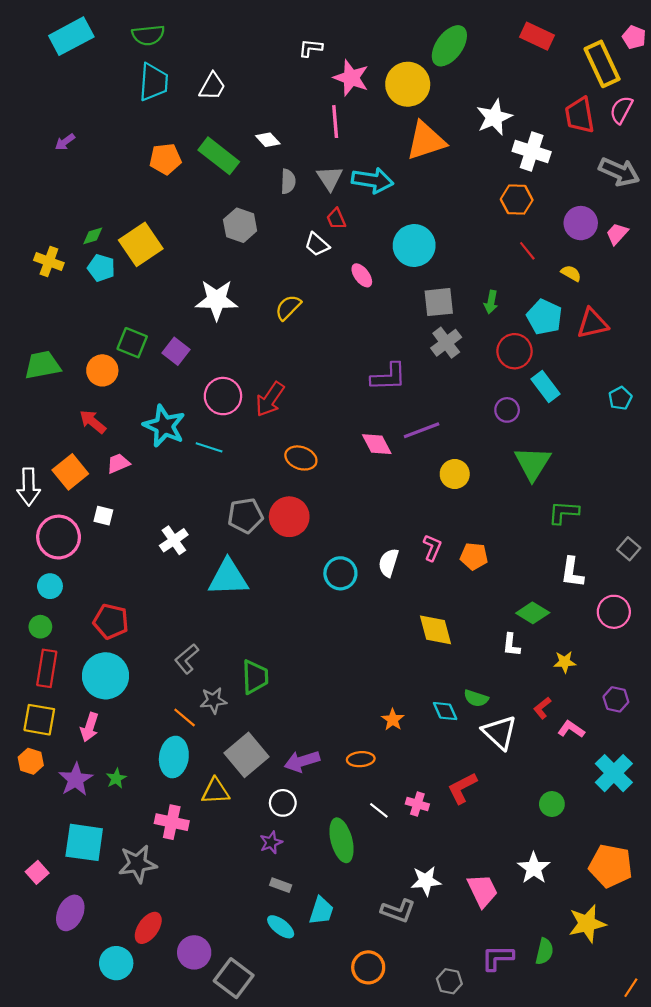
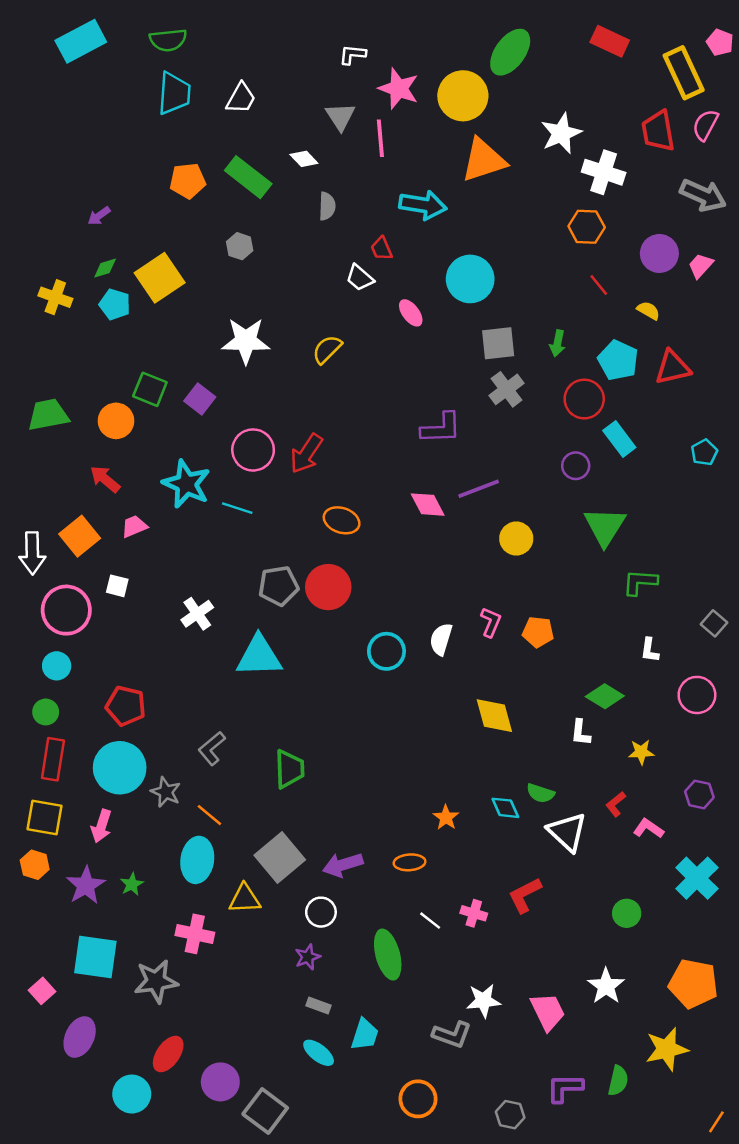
purple arrow: (65, 142) -> (99, 216), moved
gray triangle: (330, 178) -> (340, 116), moved
gray hexagon: (240, 225) -> (240, 246), moved, size x0.7
white L-shape: (572, 572) -> (650, 650), size x0.7
gray star: (213, 700) -> (166, 792), moved, turned 30

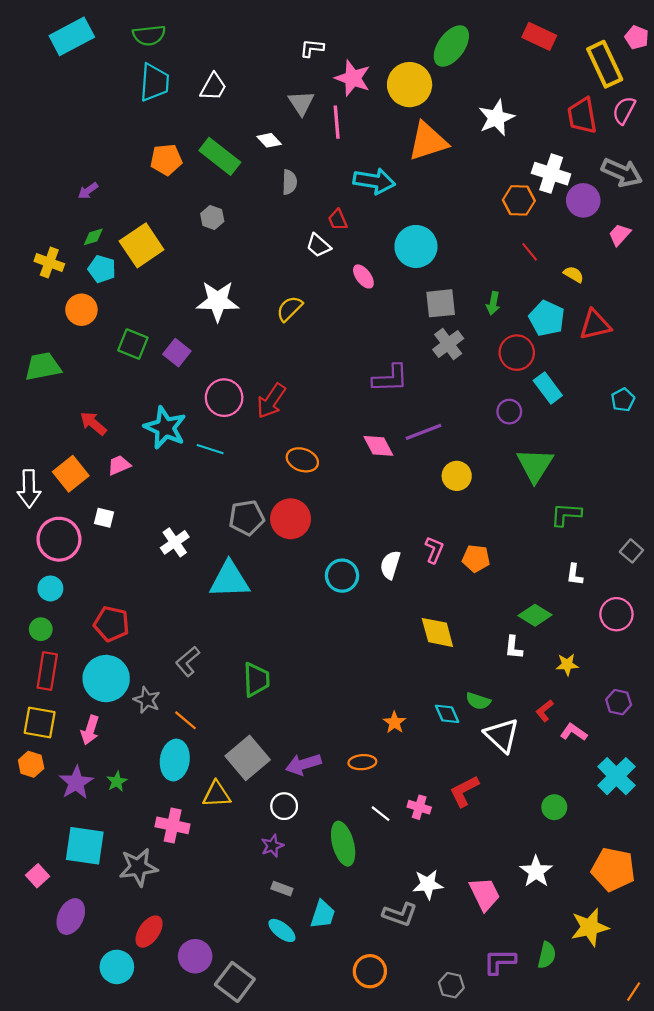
white cross: (604, 172) -> (551, 174), moved
purple circle: (659, 253) -> (583, 200), moved
orange circle: (116, 421) -> (81, 310), moved

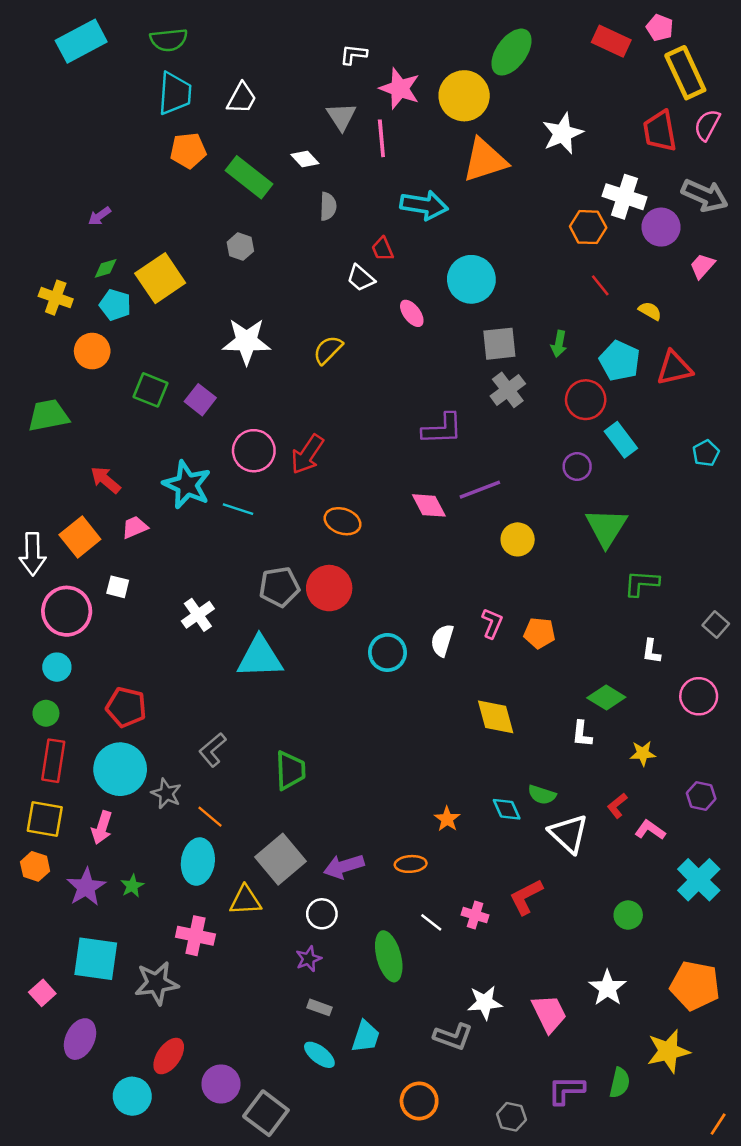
pink pentagon: (637, 37) -> (660, 28), moved
orange pentagon: (166, 160) -> (188, 150), moved

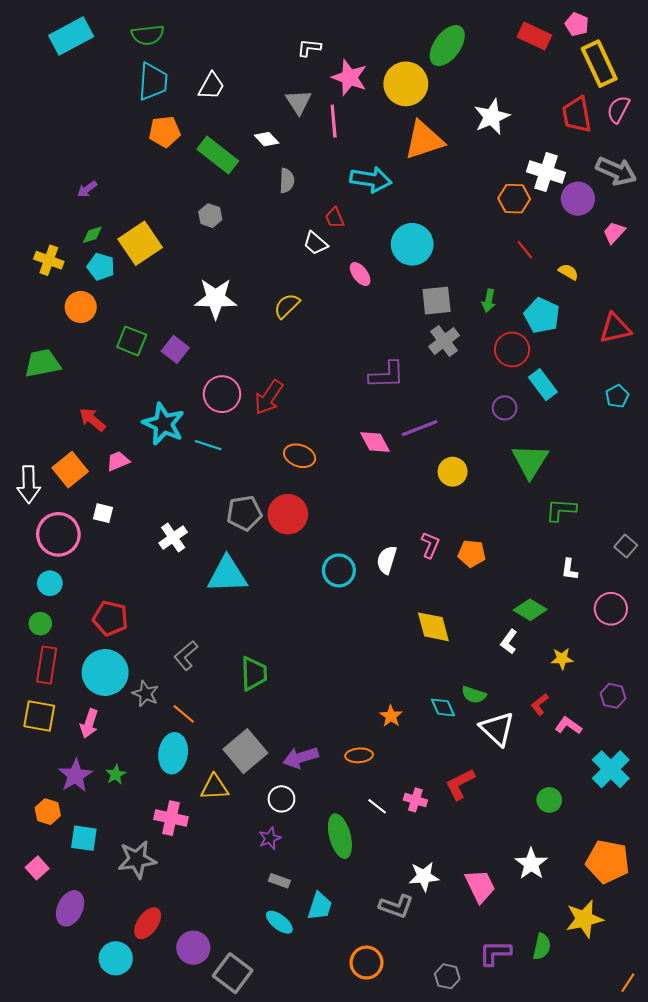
red triangle: (674, 368) -> (615, 328), moved
white L-shape: (582, 734) -> (509, 642), turned 30
orange hexagon: (35, 866) -> (48, 812), moved
cyan square: (96, 959) -> (84, 838), size x0.7

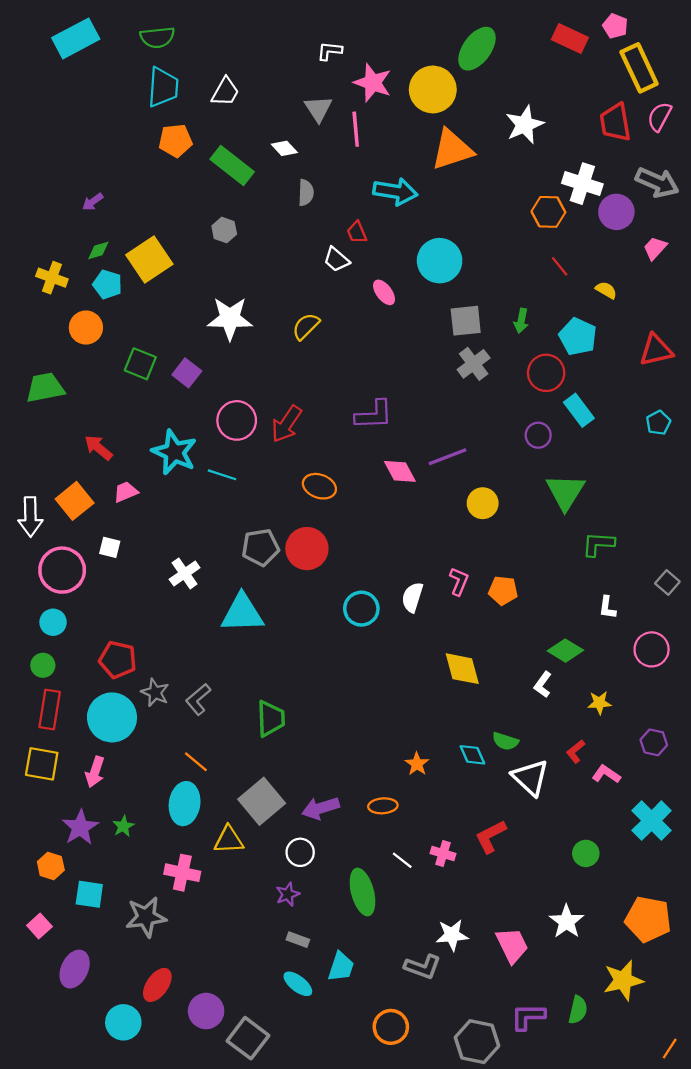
purple L-shape: (387, 375) -> (374, 415), moved
gray star: (145, 694) -> (155, 692), moved
gray hexagon: (447, 976) -> (477, 1042), size x1.6

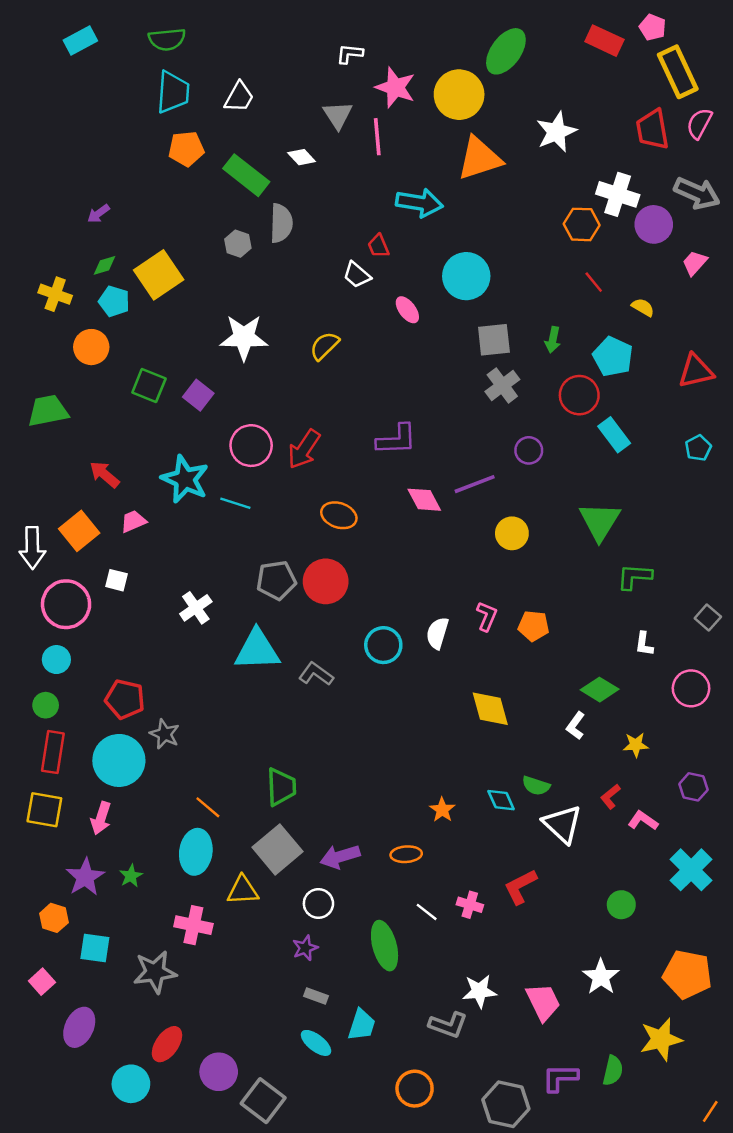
cyan rectangle: (76, 38) -> (80, 41), size x0.7
gray semicircle: (306, 193) -> (281, 223), moved, size x1.4
purple circle: (538, 435) -> (529, 450), moved
gray L-shape: (198, 699) -> (316, 674), moved, turned 76
green trapezoid: (271, 719) -> (281, 787), moved

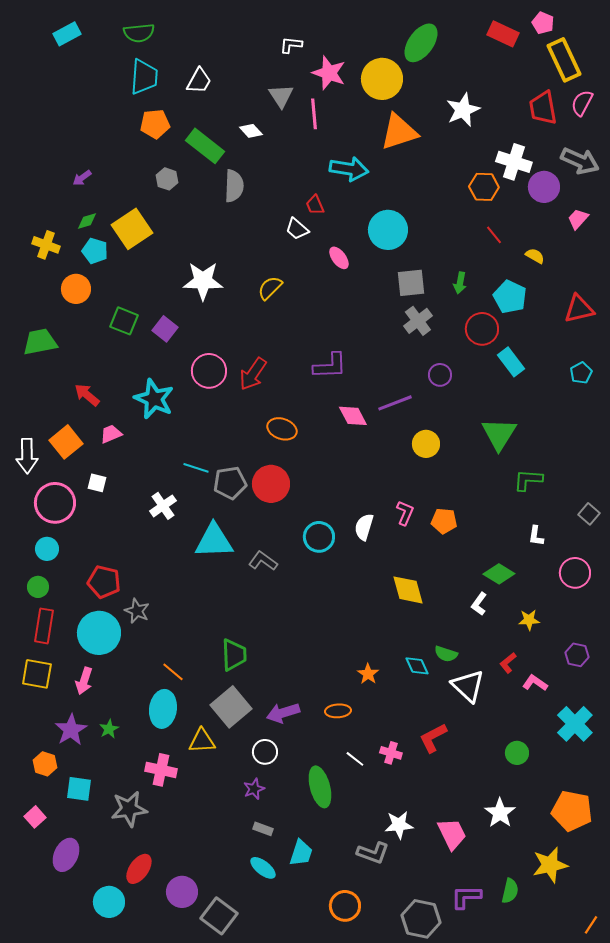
gray hexagon: (238, 244) -> (167, 179), moved
cyan line: (235, 503) -> (196, 468), moved

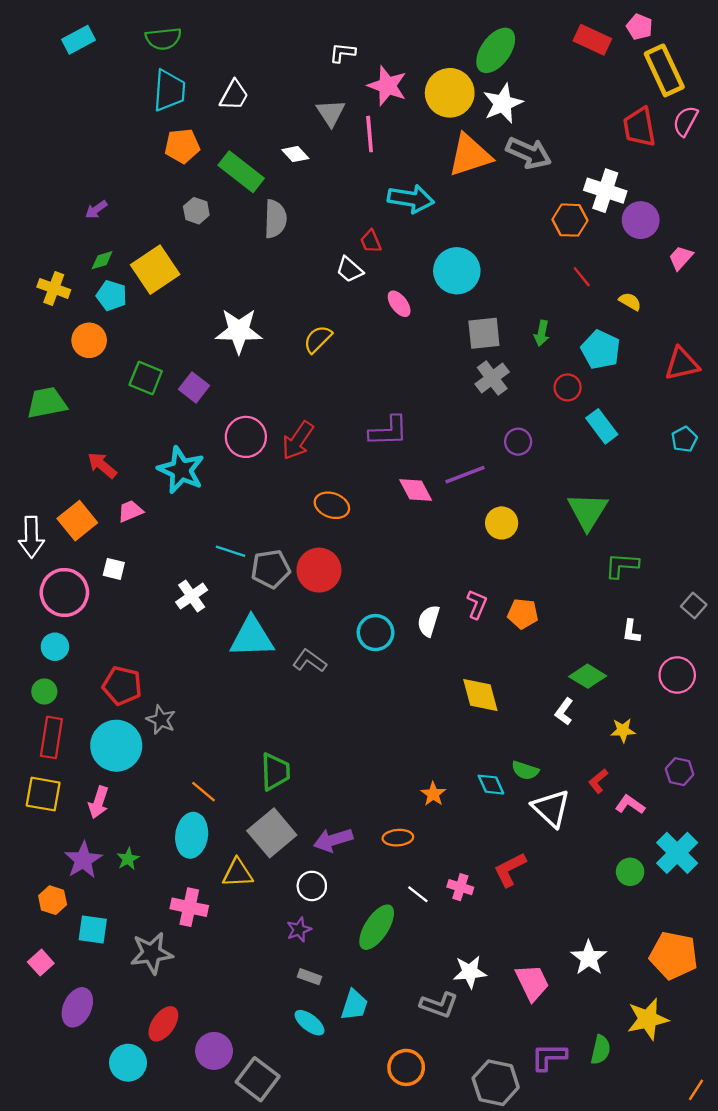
white star: (463, 110) -> (503, 103), moved
gray arrow: (580, 161) -> (529, 153), moved
red circle: (482, 329) -> (568, 387), size x0.7
green circle: (517, 753) -> (630, 872), moved
green ellipse: (320, 787) -> (377, 927), turned 48

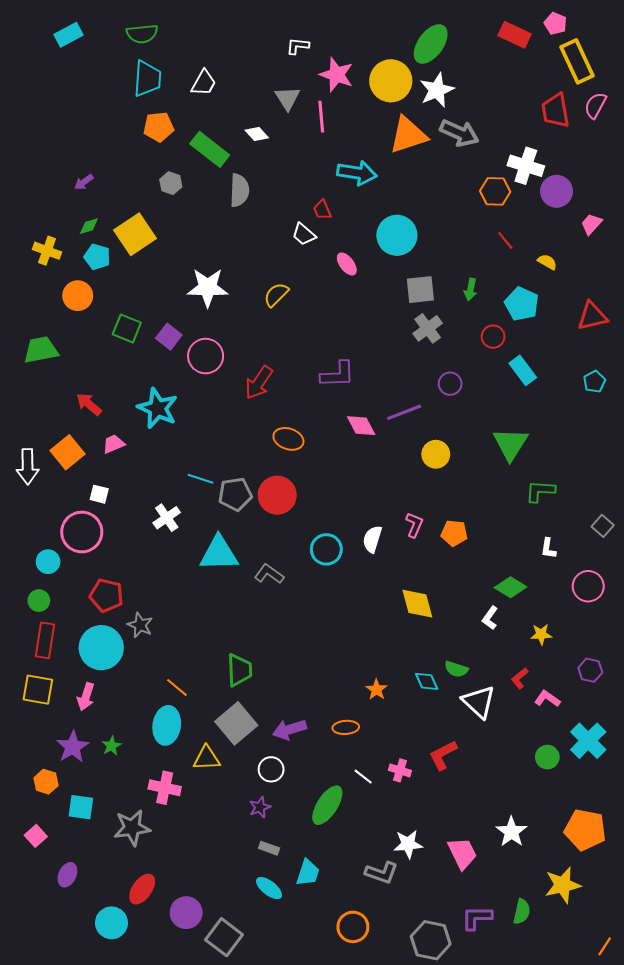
pink circle: (246, 437) -> (206, 356), moved
pink circle: (64, 592) -> (82, 532), moved
purple ellipse: (77, 1007) -> (67, 875), size x0.7

